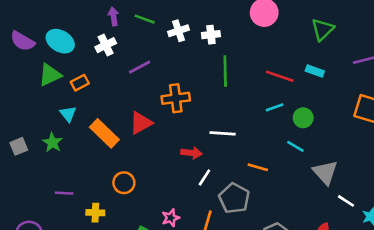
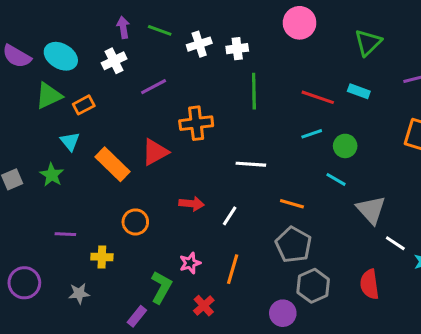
red arrow: (191, 153) -> (192, 204), moved
gray pentagon: (234, 198) -> (293, 245), moved

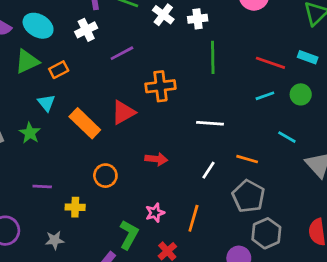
white cross: (199, 44) -> (163, 15), turned -35
green circle: (345, 146) -> (301, 94), moved
white line: (230, 216) -> (209, 170), moved

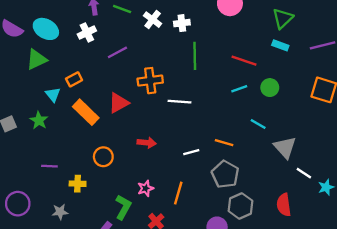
cyan rectangle: (308, 57) -> (280, 45), moved
orange rectangle: (59, 70) -> (74, 79), moved
white line: (210, 123) -> (180, 102), moved
white line: (209, 170) -> (191, 152), turned 42

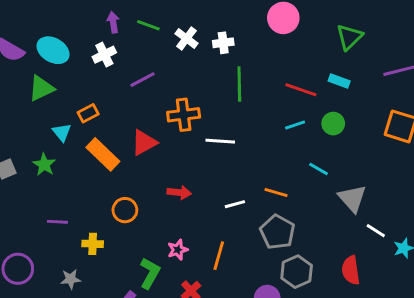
cyan rectangle: (280, 45) -> (339, 81), moved

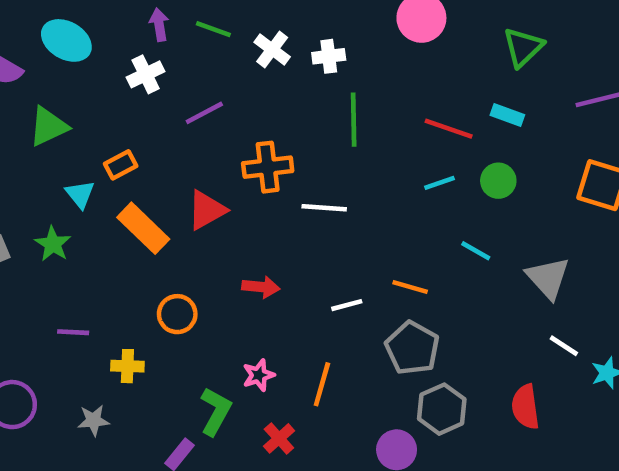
cyan ellipse: (53, 50) -> (66, 40), moved
gray triangle: (352, 198) -> (548, 278), moved

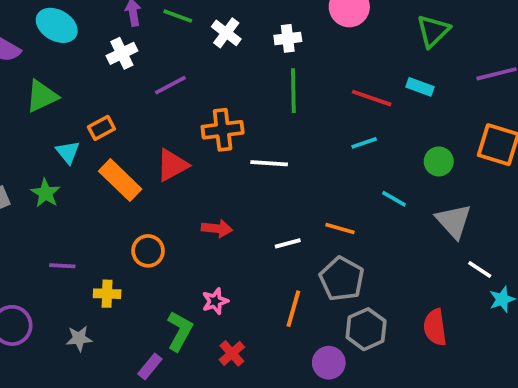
white cross: (329, 56) -> (288, 38), moved
green circle: (498, 181) -> (439, 161), moved
white line: (564, 346) -> (480, 270), moved
orange line: (322, 384) -> (293, 309), moved

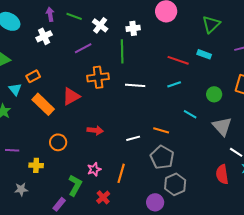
purple line: (170, 85) -> (83, 48), moved
green line: (293, 91) -> (122, 51), moved
white line: (269, 163) -> (135, 85), moved
orange line: (293, 309) -> (121, 173), moved
red semicircle: (435, 327) -> (222, 174), moved

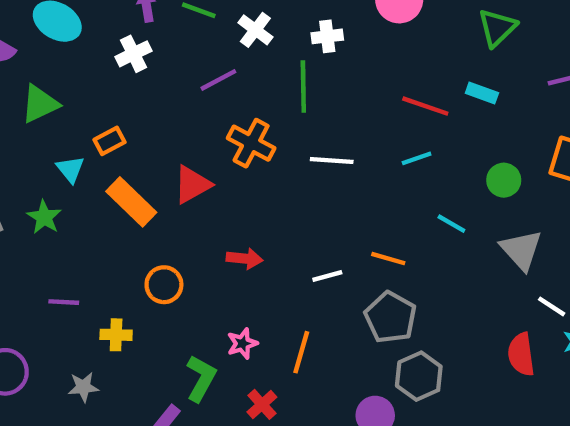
orange cross: (98, 77) -> (251, 143), turned 35

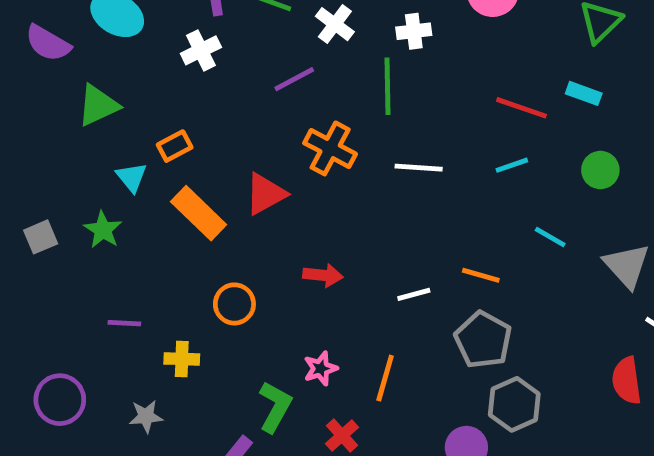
green circle: (504, 180) -> (600, 170), moved

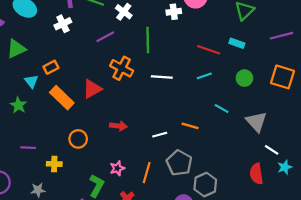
white cross: (414, 31) -> (174, 12), moved
gray pentagon: (483, 340) -> (179, 163), moved

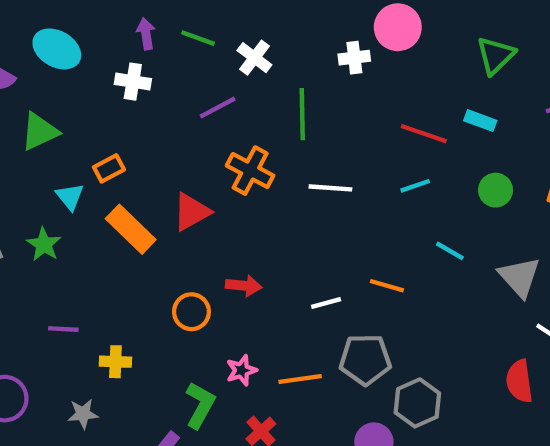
white cross: (63, 24) -> (133, 82), turned 35
orange circle: (78, 139) -> (191, 312), moved
gray pentagon: (179, 163) -> (365, 359), turned -30
orange line: (147, 173) -> (300, 379), turned 66

